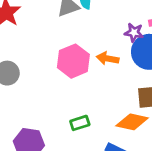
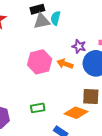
purple star: (134, 33) -> (79, 46), moved

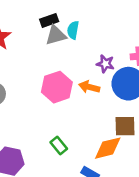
green rectangle: (38, 108) -> (59, 146), turned 64
orange diamond: (76, 113) -> (108, 148), turned -30

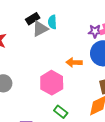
purple star: (105, 64) -> (95, 31), moved
pink hexagon: (57, 87) -> (52, 83), moved

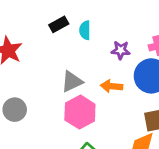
gray triangle: (40, 29) -> (72, 82), moved
purple star: (95, 31) -> (121, 50), moved

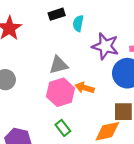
purple star: (121, 50) -> (105, 46), size x1.6
orange arrow: (112, 86) -> (85, 88), moved

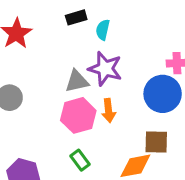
purple star: (105, 46) -> (105, 69), moved
orange arrow: (85, 88) -> (109, 111), turned -114

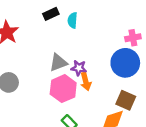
purple star: (105, 69) -> (79, 68), moved, size x0.6
brown square: (156, 142) -> (126, 100), turned 30

